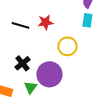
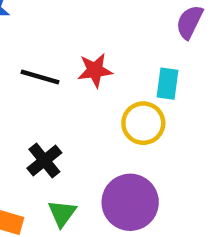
cyan rectangle: (87, 20) -> (168, 84), moved
purple circle: (49, 74) -> (130, 202), moved

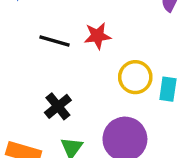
cyan rectangle: (168, 84) -> (168, 89), moved

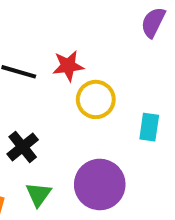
yellow circle: (135, 77) -> (96, 99), moved

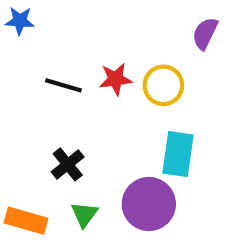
yellow circle: (96, 99) -> (163, 85), moved
cyan rectangle: (149, 127) -> (178, 154), moved, size x1.5

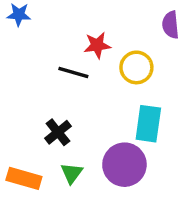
purple semicircle: (205, 33) -> (171, 25), turned -32
red star: (116, 79) -> (97, 45), moved
black line: (63, 85) -> (73, 73), moved

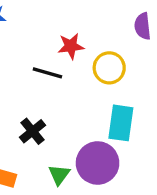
green triangle: (72, 173) -> (59, 175), moved

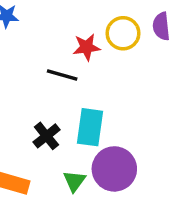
yellow circle: (109, 68) -> (123, 33), moved
cyan rectangle: (121, 123) -> (90, 127), moved

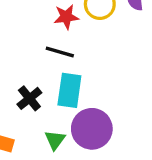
black line: (62, 75) -> (60, 52), moved

